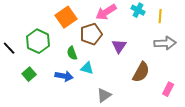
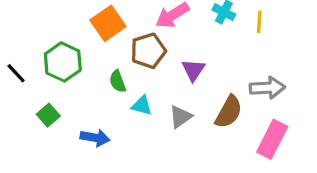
gray arrow: (165, 43) -> (267, 88), moved
blue arrow: (64, 76) -> (95, 138), moved
pink rectangle: (168, 89) -> (272, 139), size x1.6
gray triangle: (104, 95) -> (180, 117), moved

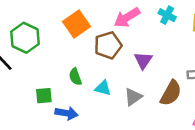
green hexagon: (63, 62) -> (25, 38), moved
green semicircle: (118, 81) -> (75, 77), moved
green square: (48, 115) -> (44, 96), moved, turned 36

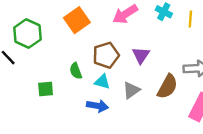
brown pentagon: (108, 45) -> (106, 55), moved
blue arrow: (66, 113) -> (97, 106), moved

